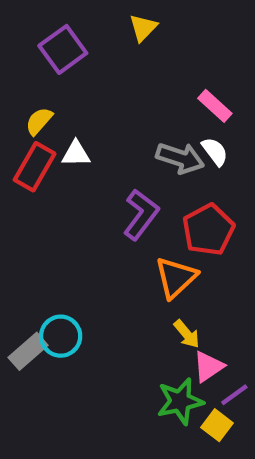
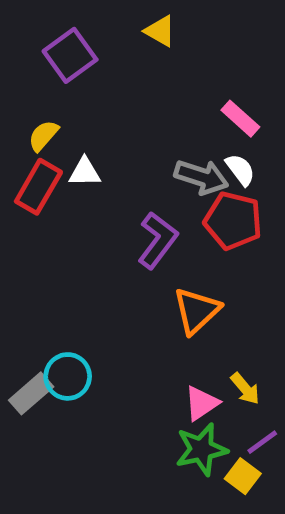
yellow triangle: (143, 28) -> (160, 31), turned -44
red pentagon: (208, 230) -> (233, 221), moved, turned -30
yellow arrow: (187, 334) -> (245, 389), moved
pink triangle: (208, 367) -> (201, 403), moved

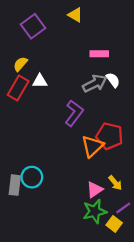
pink rectangle: (240, 119) -> (99, 54), moved, turned -42
gray arrow: (201, 177) -> (95, 83), turned -45
red pentagon: (233, 221) -> (110, 136), moved
gray rectangle: (31, 393) -> (15, 185), turned -42

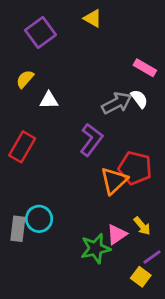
pink rectangle: (99, 54) -> (145, 68), moved, turned 30
red rectangle: (18, 88) -> (22, 147), moved
green star: (95, 211) -> (96, 248), moved

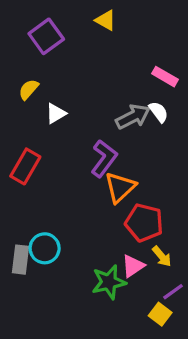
white triangle: (49, 100) -> (56, 113), turned -30
red pentagon: (135, 168) -> (144, 223), moved
orange triangle: (114, 181) -> (120, 187), moved

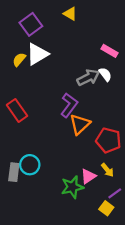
white triangle: (56, 113) -> (37, 54), moved, size x1.6
red rectangle: (25, 166) -> (17, 110), turned -65
red pentagon: (144, 223) -> (108, 140), moved

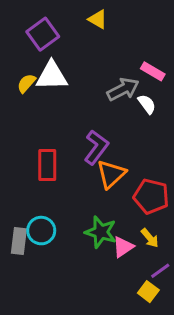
white triangle: (37, 54) -> (52, 76), turned 30
gray arrow: (88, 78) -> (123, 89), moved
red rectangle: (17, 110) -> (47, 165), moved, turned 35
green star: (72, 187) -> (101, 232), moved, turned 30

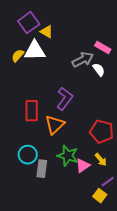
yellow triangle: (98, 19) -> (47, 32), moved
orange triangle: (111, 174) -> (55, 125), moved
gray rectangle: (19, 241) -> (42, 169), moved

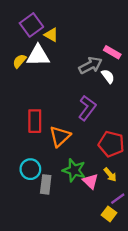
purple L-shape: (65, 99) -> (87, 108), moved
pink triangle: (83, 166) -> (90, 181), turned -42

